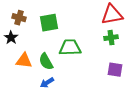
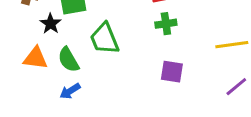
black star: (11, 38) -> (51, 24), moved
green trapezoid: (70, 48) -> (104, 39), turned -110

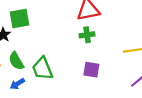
green trapezoid: (104, 39) -> (42, 69), moved

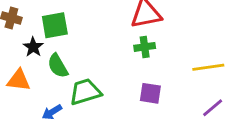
green semicircle: (16, 61) -> (58, 66), moved
green trapezoid: (42, 69) -> (85, 92), turned 95

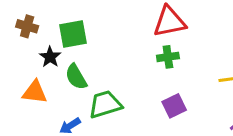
purple square: (150, 93) -> (174, 106), turned -35

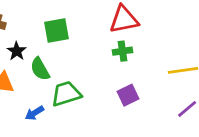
green square: (73, 34) -> (57, 31), moved

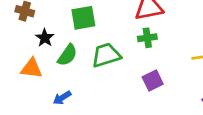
green semicircle: (40, 69) -> (67, 55), turned -115
green trapezoid: (66, 94) -> (106, 55), moved

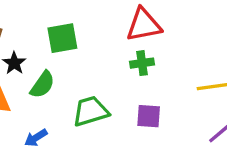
green trapezoid: (106, 55) -> (91, 111), moved
purple square: (153, 80) -> (149, 116), turned 30

